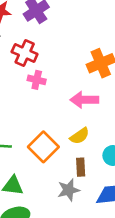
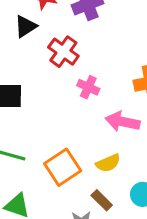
pink cross: (37, 80) -> (88, 87), moved
brown rectangle: (81, 167) -> (102, 200), turned -54

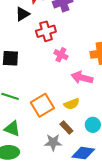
red cross: (63, 52) -> (46, 31), turned 36

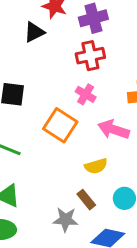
red cross: (46, 31) -> (90, 56), moved
orange square: (42, 105) -> (60, 125), moved, turned -30

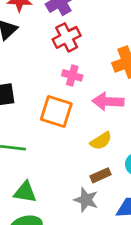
brown rectangle: (86, 200) -> (100, 175), turned -60
gray star: (66, 220) -> (86, 200), turned 30

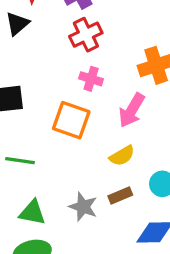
pink arrow: (108, 101) -> (132, 110), turned -64
gray star: (86, 200) -> (83, 207), moved

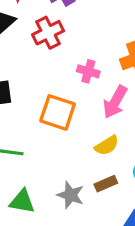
red cross: (86, 35) -> (48, 33), moved
pink cross: (91, 79) -> (88, 71), moved

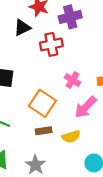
brown rectangle: (106, 184) -> (44, 131), moved

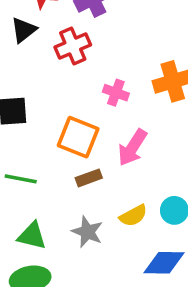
pink arrow: (86, 107) -> (132, 148), moved
yellow semicircle: (71, 137) -> (133, 216), moved

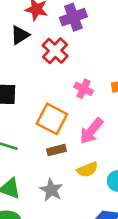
red cross: (73, 46) -> (55, 51), turned -30
yellow semicircle: (133, 216) -> (87, 170), moved

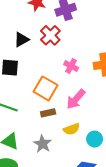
black triangle: (20, 35) -> (21, 39), moved

